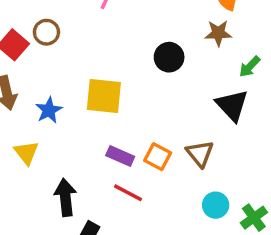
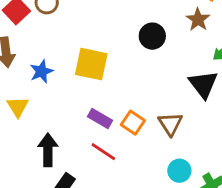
brown star: (218, 33) -> (198, 20), turned 30

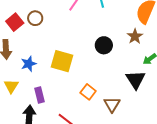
purple rectangle: (100, 118) -> (39, 95), moved, turned 42
orange square: (133, 123) -> (88, 92), moved

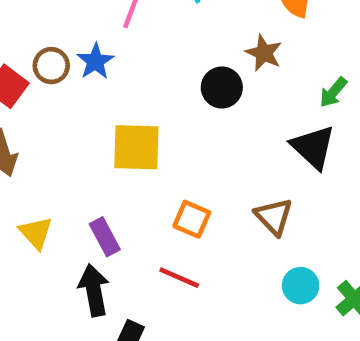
brown star: (135, 36) -> (264, 53), moved
blue star: (29, 64) -> (95, 61), moved
orange square: (88, 92) -> (192, 219), moved

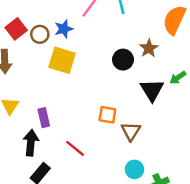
brown circle: (51, 66) -> (40, 34), moved
yellow square: (136, 147) -> (62, 60), moved
black triangle: (313, 147) -> (152, 90), moved
orange square: (192, 219) -> (107, 115), moved, turned -30

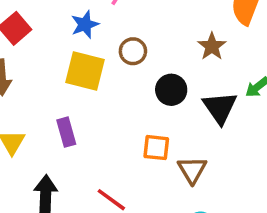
brown circle: (40, 34) -> (133, 51), moved
black circle: (123, 60) -> (171, 90), moved
purple rectangle: (44, 118) -> (66, 132), moved

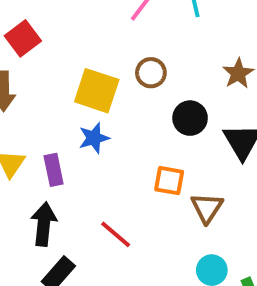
blue star: (85, 24) -> (94, 138), moved
purple rectangle: (66, 132) -> (54, 170), moved

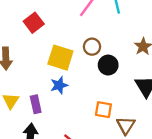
red square: (23, 38) -> (34, 23), moved
black circle: (190, 118) -> (108, 65), moved

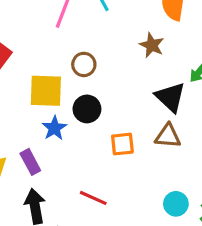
black circle: (108, 65) -> (87, 109), moved
brown triangle: (126, 125) -> (168, 136), moved, turned -42

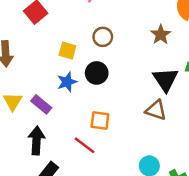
yellow square: (46, 91) -> (67, 51), size x0.6
orange square: (122, 144) -> (100, 120), moved
purple rectangle: (30, 162) -> (41, 104), turned -36

